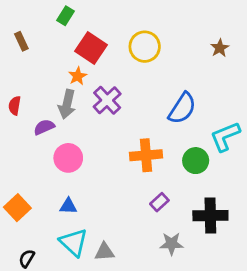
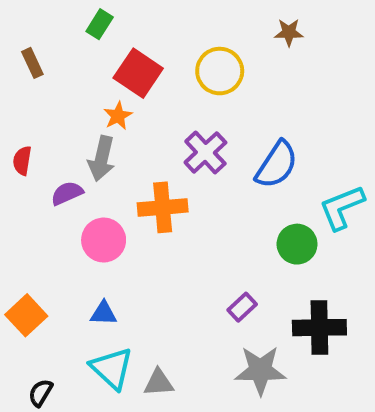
brown star: (220, 48) -> (289, 32), moved, turned 30
purple cross: (107, 100) -> (205, 152), moved
orange cross: (146, 155) -> (163, 207), moved
gray star: (171, 244) -> (260, 370), size x1.4

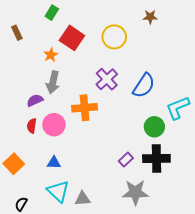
orange star: (118, 116) -> (51, 55), moved
red semicircle: (22, 161) -> (32, 126), moved
black cross: (319, 328) -> (156, 159), moved

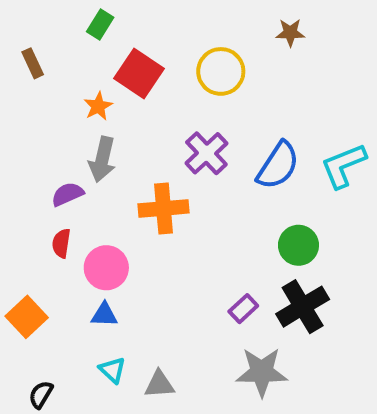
cyan L-shape: (178, 108) -> (343, 166), moved
pink circle: (54, 125) -> (106, 268), moved
black cross: (156, 159) -> (303, 307), turned -30
cyan triangle: (58, 191) -> (112, 370), size x0.6

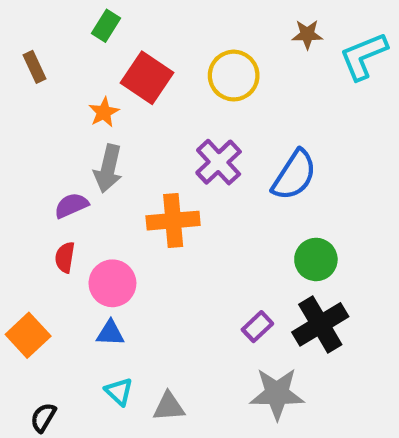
cyan L-shape: (343, 166) -> (364, 56), moved

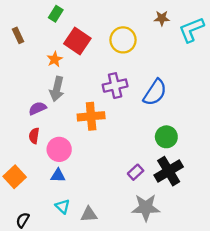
purple cross: (219, 162) -> (115, 86), turned 30

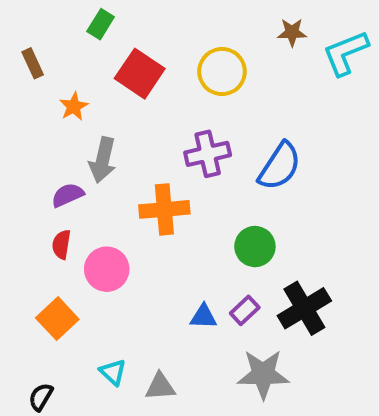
orange star: (55, 59) -> (74, 107), moved
green circle: (166, 137) -> (255, 247), moved
blue triangle: (58, 176) -> (203, 317), moved
orange square: (15, 177) -> (57, 319), moved

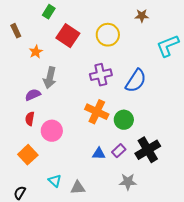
cyan L-shape: (346, 53) -> (168, 46), moved
orange cross: (164, 209) -> (97, 112), moved, turned 30
gray star: (263, 374) -> (128, 182), size x0.7

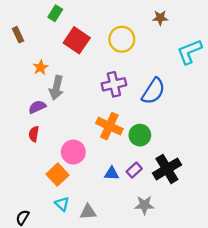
orange star: (36, 52) -> (41, 67), moved
pink circle: (52, 131) -> (73, 152), moved
orange square: (28, 155) -> (58, 175), moved

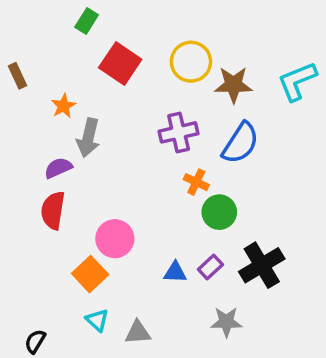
brown star: (160, 18) -> (233, 85), moved, size x1.5
brown rectangle: (18, 35) -> (18, 76), moved
orange cross: (109, 126) -> (196, 182), moved, size x0.6
red semicircle: (34, 134) -> (53, 210), size x1.5

